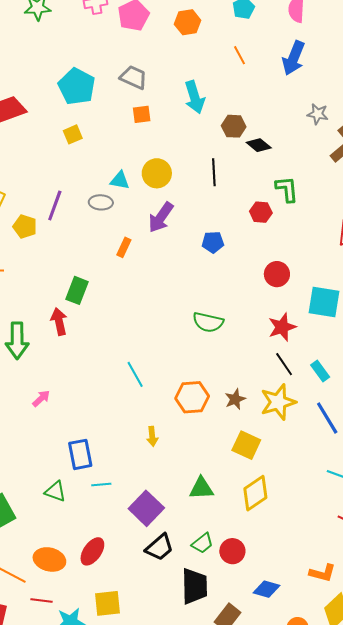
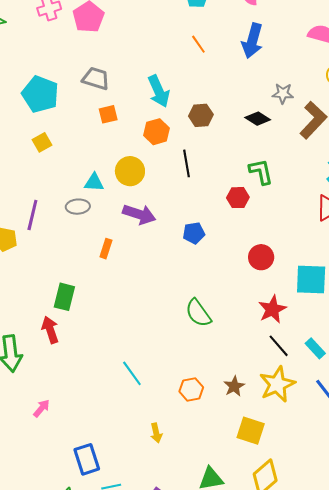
orange hexagon: (188, 22) -> (157, 132), moved
black diamond: (259, 145) -> (258, 119), moved
purple arrow: (161, 217) -> (139, 214), turned -100
green semicircle: (208, 322) -> (198, 313), turned 48
orange hexagon: (192, 397) -> (191, 389), size x0.7

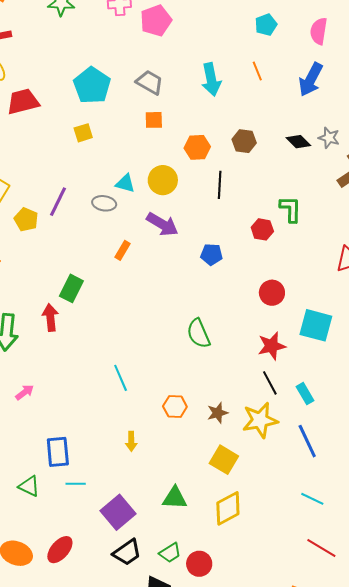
cyan arrow: (159, 91) -> (211, 79), moved
black diamond: (258, 119) -> (298, 142), moved

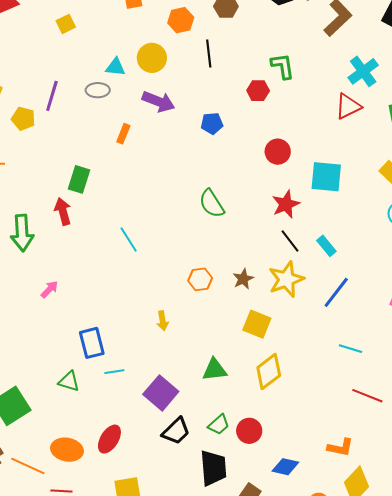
cyan line: (121, 378) -> (129, 240), moved
blue line: (307, 441) -> (336, 292), turned 72

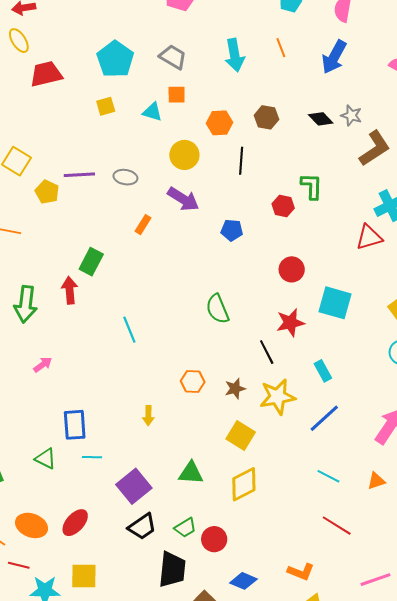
cyan triangle: (115, 67) -> (152, 112), moved
purple line: (52, 96) -> (79, 175), turned 60
black line: (290, 241) -> (267, 352), moved

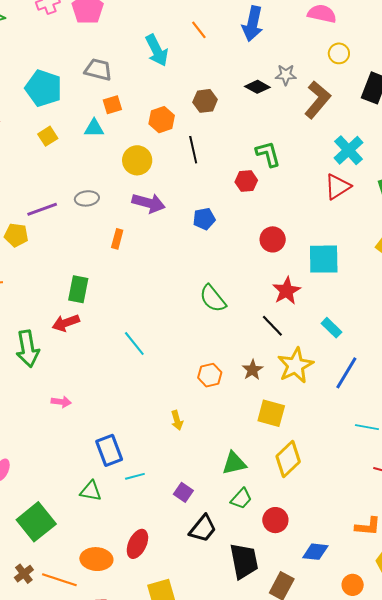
red arrow: (70, 290) -> (66, 323), turned -88
pink arrow: (43, 365) -> (61, 402), turned 60
purple square: (134, 486) -> (183, 492), size x0.6
green trapezoid: (185, 528) -> (241, 499), moved

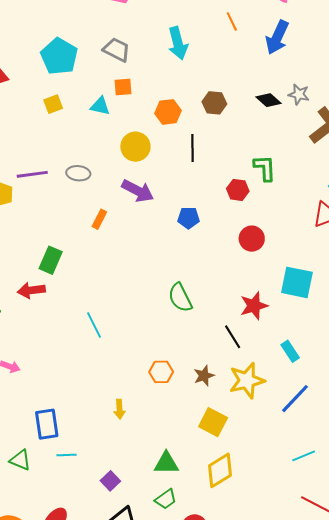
orange line: (199, 30) -> (232, 22), moved
red circle: (273, 239) -> (252, 239), moved
cyan line: (367, 427) -> (304, 456), turned -45

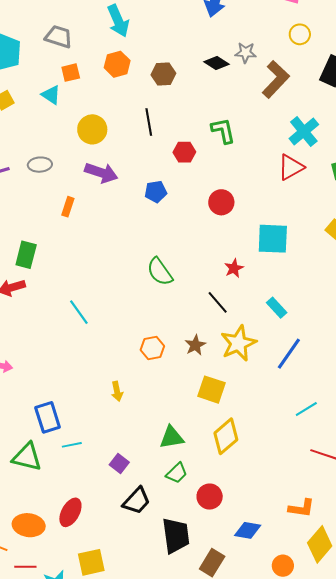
cyan triangle: (100, 106) -> (51, 95), turned 30
orange hexagon: (168, 112) -> (117, 64), moved
red hexagon: (238, 190) -> (184, 152), moved
red star: (254, 306) -> (234, 268), size x0.7
green triangle: (20, 460) -> (27, 457), size x1.4

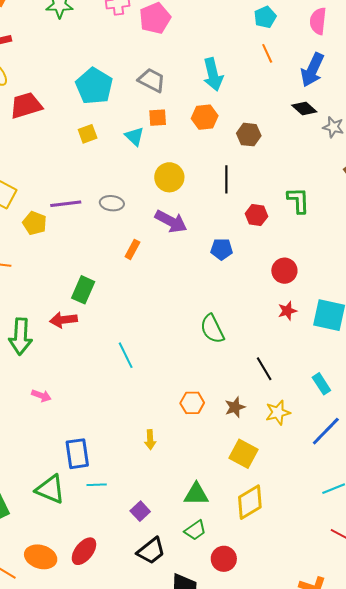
black diamond: (217, 63) -> (304, 108), moved
red star: (234, 268) -> (287, 311), moved
yellow star: (238, 343) -> (278, 412), size x0.7

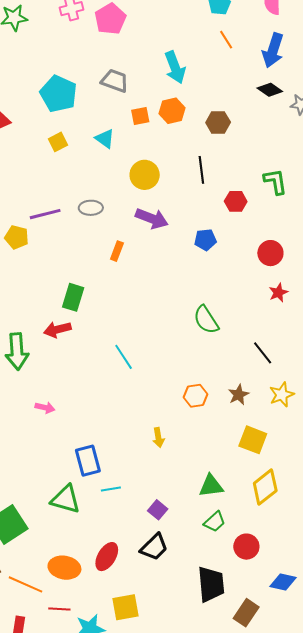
orange square: (158, 118) -> (140, 116), moved
black trapezoid: (151, 551) -> (154, 547), moved

